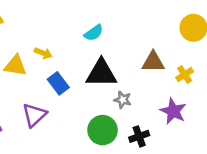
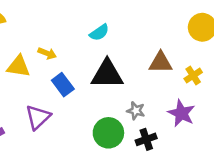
gray star: (123, 100) -> (136, 111), moved

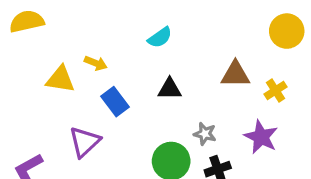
black triangle: (107, 74) -> (170, 89), size x0.6

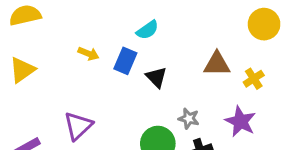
yellow triangle: (60, 79) -> (22, 70), moved, turned -44
black triangle: (170, 89) -> (156, 77), turned 45
blue rectangle: (115, 102) -> (125, 61), moved, turned 60

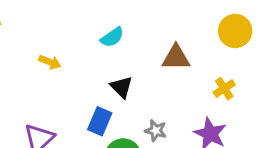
blue rectangle: (125, 61) -> (100, 121), moved
brown triangle: (217, 64) -> (176, 57), moved

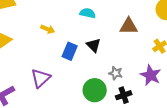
cyan semicircle: (112, 37) -> (88, 13), turned -133
blue rectangle: (100, 121) -> (70, 51), moved

